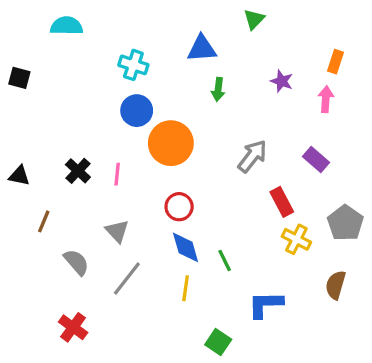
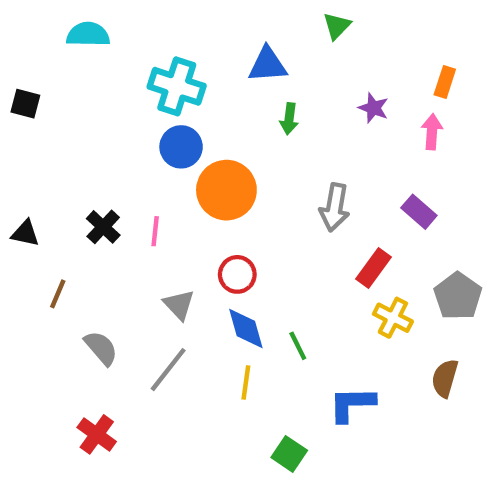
cyan cross: (133, 65) -> (177, 86), size x1.4
gray arrow: (252, 156) -> (335, 207), turned 152
red rectangle: (282, 202) -> (373, 268), turned 64
gray triangle: (117, 231) -> (179, 305), moved

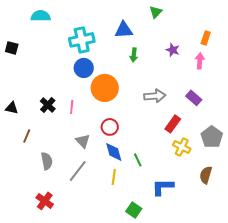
cyan cross: (177, 86) -> (82, 40), turned -30
gray arrow: (335, 207) -> (155, 96), turned -105
gray semicircle: (101, 348) -> (47, 161), turned 30

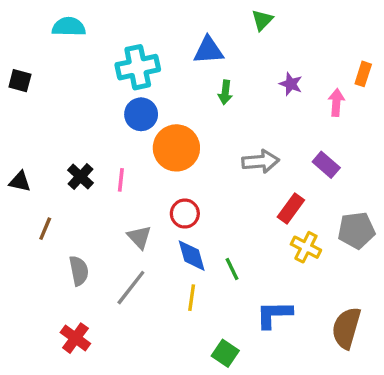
orange rectangle: (206, 38) -> (363, 74), moved
gray pentagon: (212, 137) -> (356, 230), turned 30
brown semicircle: (206, 175) -> (346, 328), moved, size x1.4

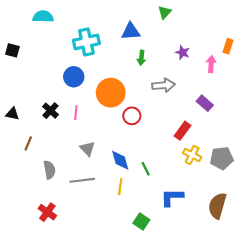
blue circle: (141, 114) -> (74, 77), moved
gray arrow: (261, 161) -> (164, 85), moved
red circle: (185, 214) -> (132, 116), moved
gray pentagon: (356, 230) -> (222, 158), moved
gray line: (131, 288) -> (82, 180), turned 45

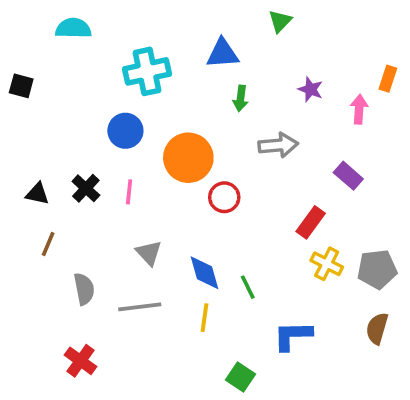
black triangle: (12, 114) -> (37, 194), moved
brown semicircle: (217, 206) -> (377, 328), moved, size x0.7

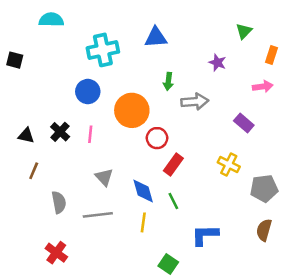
green triangle: (280, 21) -> (244, 31), moved
green arrow: (240, 98) -> (168, 81), moved
pink arrow: (359, 109) -> (263, 86), moved, turned 78
red rectangle: (311, 222) -> (173, 165), moved
yellow cross: (327, 264) -> (229, 165), moved

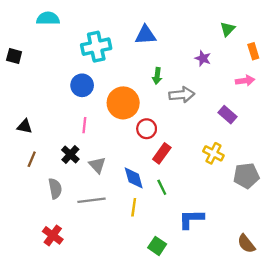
orange rectangle: (272, 55) -> (253, 51), turned -35
black cross: (60, 132) -> (70, 155), moved
brown semicircle: (264, 230) -> (246, 244), moved, turned -54

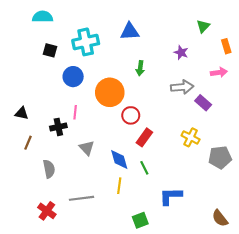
black square: (14, 56) -> (50, 50), moved
gray arrow: (182, 95) -> (182, 87), moved
black cross: (70, 155) -> (58, 127), moved, turned 35
gray line: (91, 200) -> (81, 198), moved
green square: (157, 246) -> (140, 220), turned 35

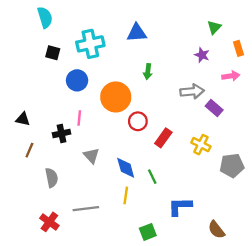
cyan semicircle: (43, 17) -> (45, 17), turned 72
purple star: (181, 52) -> (202, 55), moved
red rectangle: (144, 137) -> (163, 138), moved
brown semicircle: (220, 218) -> (216, 230), moved

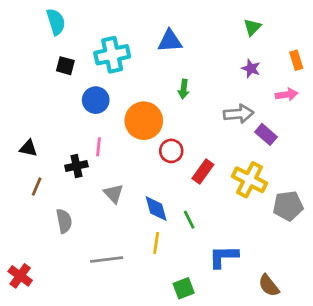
green triangle: (214, 27) -> (252, 27), moved
yellow cross: (201, 145) -> (250, 180), size x1.4
red cross: (49, 222) -> (20, 276), moved

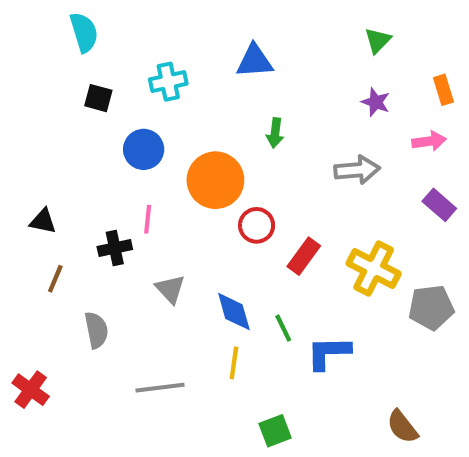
cyan cross: (112, 55) -> (168, 82), size x0.7
purple rectangle: (266, 134) -> (439, 205), moved
blue L-shape: (223, 257) -> (328, 353), moved
red cross: (20, 276) -> (31, 390), moved

